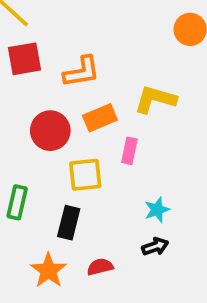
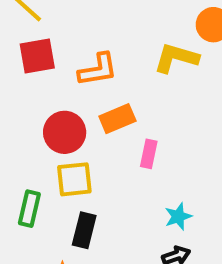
yellow L-shape: (155, 99) -> (176, 58), moved
yellow square: (85, 175) -> (74, 179), moved

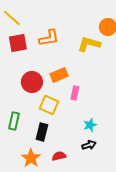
orange L-shape: (98, 70) -> (49, 38), moved
yellow square: (74, 179) -> (49, 105), moved, turned 30

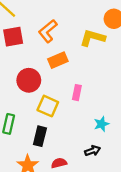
orange L-shape: (49, 38) -> (48, 31), turned 150
orange rectangle: (59, 75) -> (58, 60), moved
cyan star: (90, 125) -> (101, 124), moved

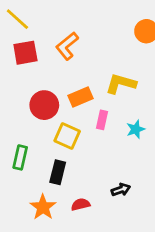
yellow L-shape: (93, 38) -> (121, 84), moved
orange rectangle: (58, 60) -> (81, 97), moved
cyan star: (101, 124) -> (136, 129), moved

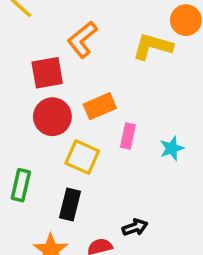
red square: (25, 53) -> (47, 73), moved
yellow L-shape: (121, 84) -> (153, 46), moved
black arrow: (121, 190) -> (135, 227), moved

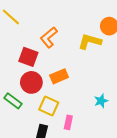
red square: (47, 73) -> (28, 57), turned 30
pink rectangle: (128, 136) -> (68, 122), moved
green rectangle: (21, 185) -> (13, 101), moved, turned -66

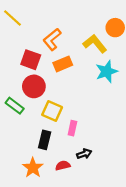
yellow L-shape: (90, 41) -> (95, 44), turned 35
orange rectangle: (59, 76) -> (63, 64), moved
cyan star: (101, 101) -> (107, 71), moved, size x1.5

